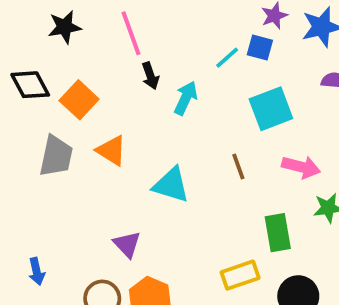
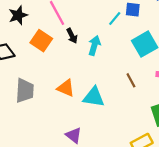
orange square: (79, 100) -> (41, 41), moved
orange triangle: (111, 150) -> (66, 88), moved

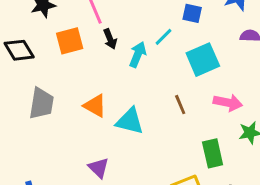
cyan line: (115, 18) -> (163, 37), moved
orange square: (41, 41) -> (70, 41), turned 35

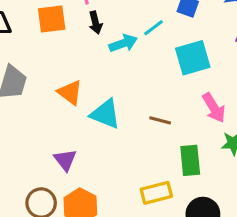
cyan arrow: (138, 55) -> (123, 43), turned 40
pink arrow: (228, 103) -> (214, 108), turned 40
brown line: (180, 105) -> (160, 120), moved, turned -60

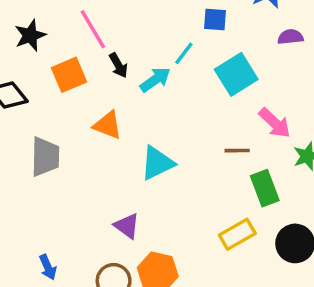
orange triangle: (70, 92) -> (108, 125), moved
cyan triangle: (105, 114) -> (157, 163), turned -32
brown line: (160, 120) -> (237, 151), moved

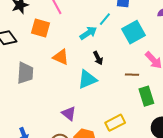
black arrow: (118, 65) -> (98, 58), moved
orange square: (69, 75) -> (41, 28), turned 36
yellow rectangle: (237, 234) -> (115, 123), moved

